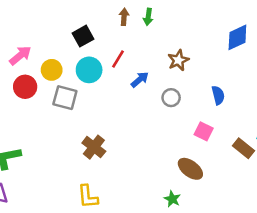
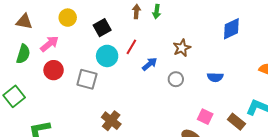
yellow circle: (52, 70) -> (68, 18), moved
blue semicircle: (218, 95) -> (215, 77), turned 105
pink square: (204, 131) -> (205, 117), moved

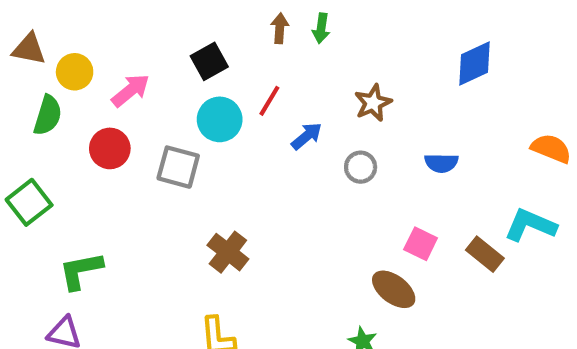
yellow circle: (68, 18) -> (75, 72), moved
brown triangle: (24, 22) -> (29, 49), moved
pink arrow: (49, 44) -> (131, 90), moved

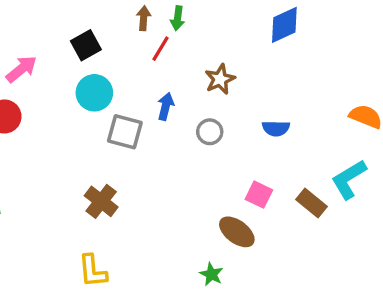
blue diamond: (474, 63) -> (284, 25), moved
red line: (269, 101) -> (161, 49), moved
blue arrow: (307, 136) -> (166, 106), turned -36
gray square: (178, 167) -> (125, 132), moved
cyan L-shape: (530, 225) -> (349, 179), turned -54

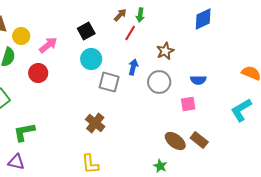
brown arrow: (144, 18) -> (120, 15), turned 40
gray circle: (210, 132) -> (159, 82), size x1.5
pink square: (259, 195) -> (188, 104), moved, turned -35
brown rectangle: (312, 203) -> (199, 140), moved

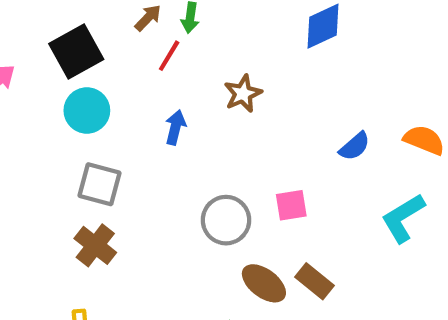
black square: (86, 31) -> (76, 51), size x1.4
blue semicircle: (198, 80) -> (355, 146), moved, turned -42
gray square: (109, 82) -> (100, 184), moved
gray circle: (159, 82) -> (226, 220), moved

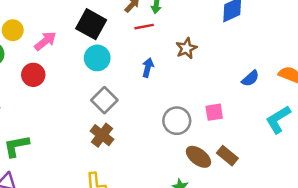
black square: (76, 51) -> (91, 24), turned -32
red line: (169, 56) -> (144, 27), turned 48
gray square: (100, 184) -> (104, 100), turned 30

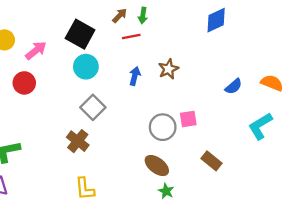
brown star: (186, 48) -> (168, 69), moved
pink square: (214, 112) -> (188, 119), moved
brown cross: (102, 135) -> (78, 141), moved
brown ellipse: (198, 157) -> (157, 166), moved

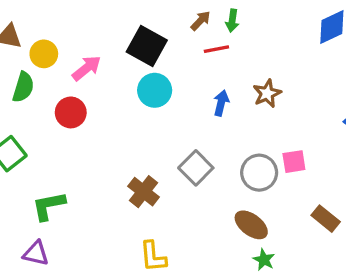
gray square: (93, 107) -> (196, 168), moved

